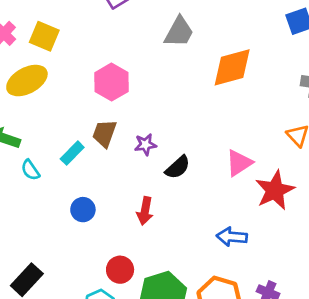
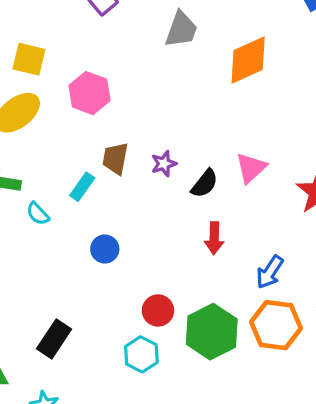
pink hexagon: (111, 82) -> (89, 93), moved
pink triangle: (239, 163) -> (251, 168), moved
red arrow: (145, 211) -> (214, 238), moved
blue arrow: (232, 237) -> (270, 272), moved, turned -52

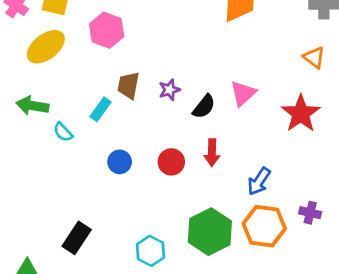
red circle: (158, 310) -> (171, 162), moved

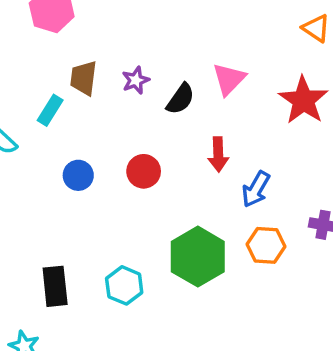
red arrow: (212, 153) -> (218, 154), moved
orange hexagon: (264, 226) -> (266, 245), size x0.7
black rectangle: (77, 238) -> (55, 286), moved, turned -36

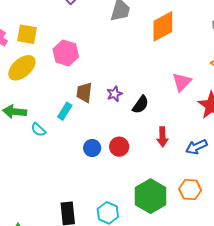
pink triangle: (229, 79) -> (182, 82), moved
blue circle: (78, 175) -> (92, 148), moved
blue arrow: (256, 189) -> (196, 147), moved, turned 35

